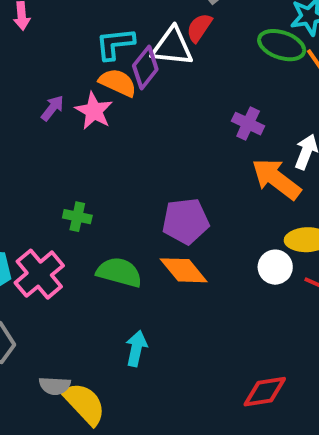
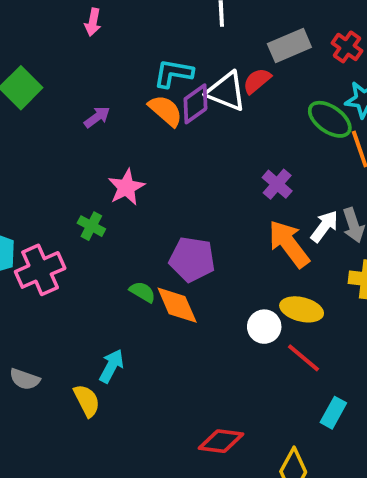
pink star: (94, 111) -> (126, 187), moved
green semicircle: (119, 272) -> (143, 292), moved, size x0.6
yellow semicircle: (84, 404) -> (87, 401), moved, size x0.7

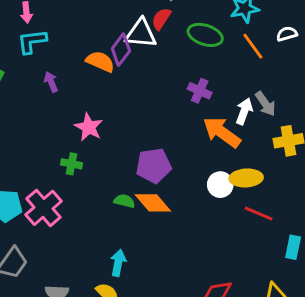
cyan L-shape: (173, 73) -> (32, 41), moved
purple arrow: (97, 117) -> (51, 82), turned -60
green ellipse: (330, 119) -> (205, 35), moved
white circle: (264, 327) -> (220, 185), moved

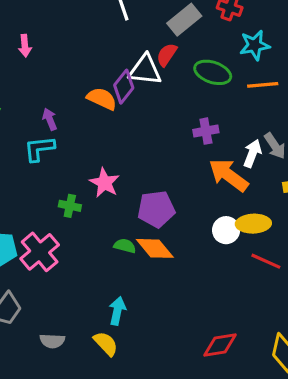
cyan L-shape: (32, 41) -> (39, 149), moved
orange line: (253, 46) -> (263, 85), turned -60
purple cross: (200, 91) -> (206, 131), turned -35
pink star: (89, 127) -> (104, 183), moved

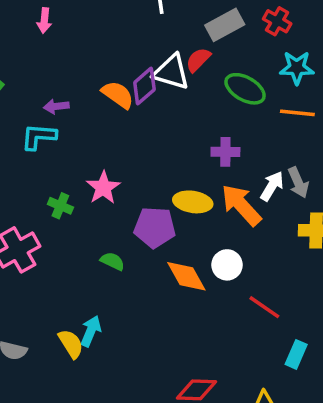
purple arrow: (50, 119) -> (56, 106), turned -85
yellow ellipse: (253, 224) -> (193, 202), moved
orange diamond: (155, 248) -> (186, 276), moved
yellow semicircle: (106, 344) -> (71, 344), moved

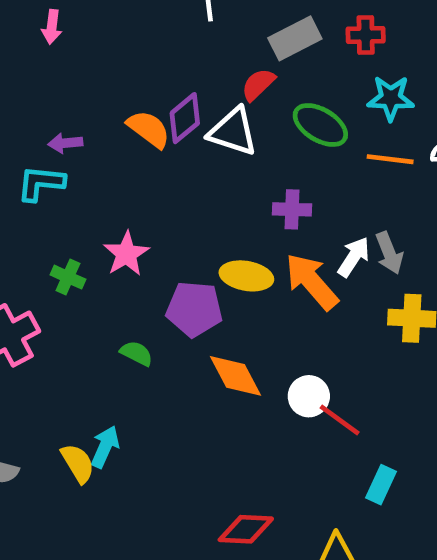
red cross: (277, 21) -> (366, 35), turned -32
white triangle: (171, 72) -> (233, 132), moved
white circle: (227, 265) -> (309, 396), moved

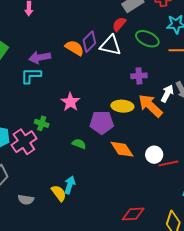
purple arrow: (65, 143) -> (40, 57), size x1.5
green cross: (68, 277) -> (42, 123), moved
red line: (340, 420) -> (168, 163), turned -42

